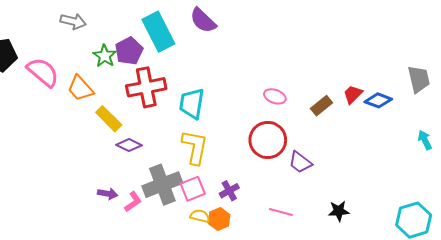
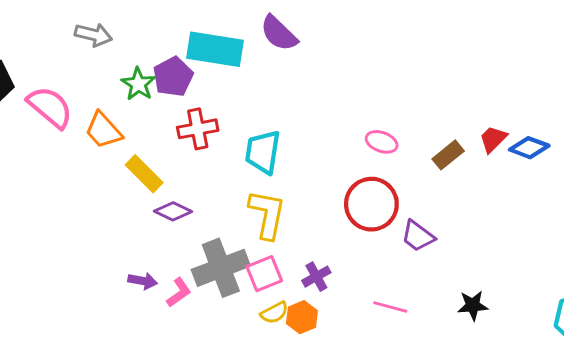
cyan rectangle: (158, 32) -> (215, 49), turned -54
red cross: (146, 87) -> (198, 129), size x0.7
yellow semicircle: (200, 216) -> (274, 313), turned 138

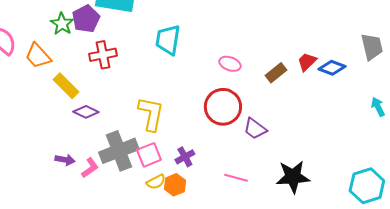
cyan trapezoid: (263, 152) -> (168, 40), moved
black star: (473, 305) -> (293, 177), size x1.6

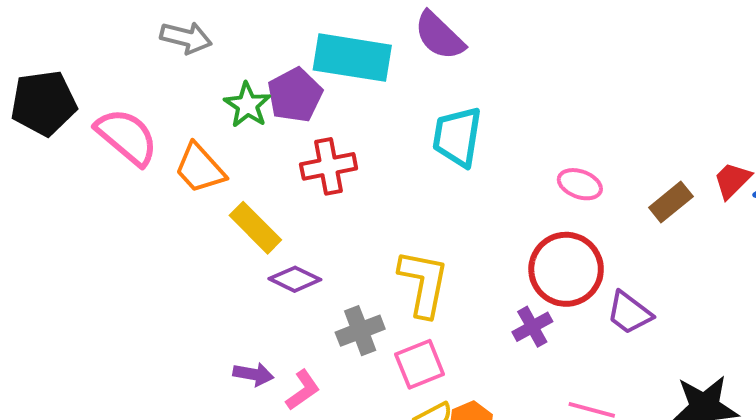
gray cross: (119, 151) -> (360, 331), moved, size x0.6
purple cross: (185, 157) -> (532, 327), moved

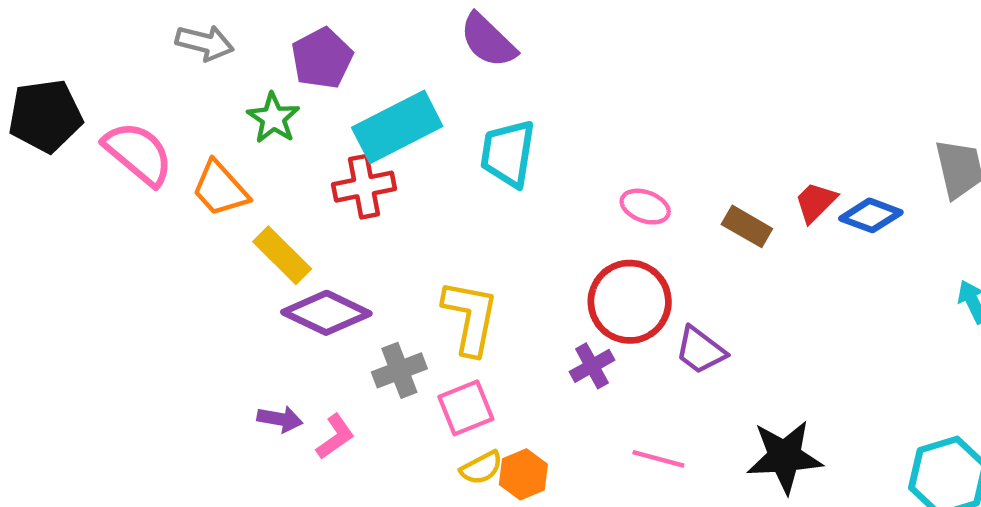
cyan rectangle: (352, 58) -> (397, 127), moved, turned -36
purple pentagon: (295, 95) -> (322, 58), moved
brown rectangle: (671, 202) -> (747, 226), turned 69
purple diamond: (295, 279) -> (326, 313), size x1.5

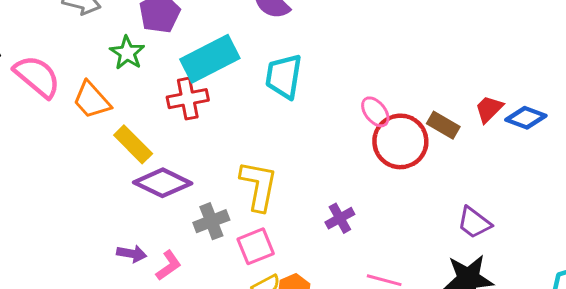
pink ellipse: (645, 207) -> (375, 112), turned 32
red circle: (630, 302) -> (400, 141), moved
purple trapezoid: (700, 350) -> (474, 223), moved

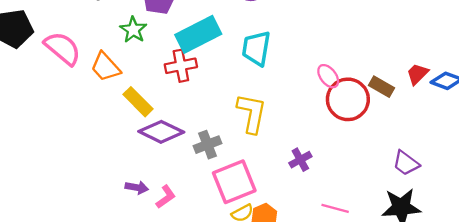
yellow L-shape: (259, 186) -> (252, 113), moved
gray cross: (211, 221) -> (208, 145), moved
pink square: (256, 246) -> (234, 182), size x1.5

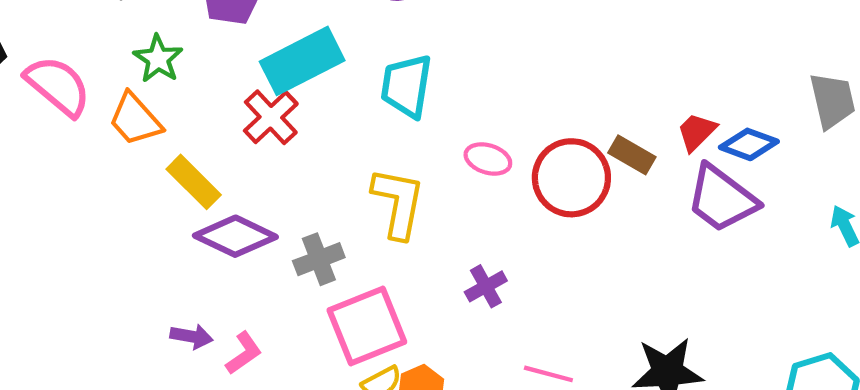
green star: (133, 30) -> (158, 59), moved
red cross: (181, 66) -> (271, 117), turned -32
pink ellipse: (328, 76) -> (488, 159), moved, turned -35
purple trapezoid: (406, 163) -> (722, 199), moved, size x1.5

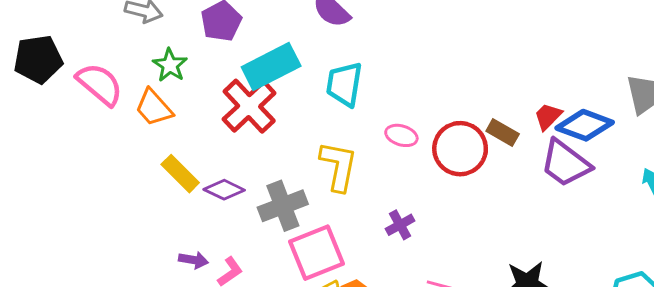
red cross: (271, 117) -> (249, 106), size x1.4
blue diamond: (749, 144) -> (585, 125), size x1.4
yellow rectangle: (194, 182) -> (180, 174), moved
purple diamond: (235, 236) -> (224, 190), size x0.7
gray cross: (319, 259) -> (283, 206), size x1.4

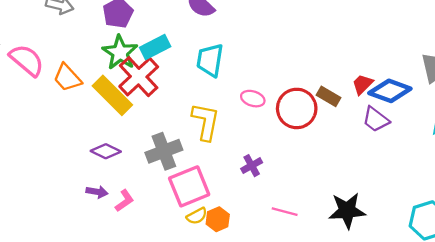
green star: (170, 65) -> (120, 52), moved, size x1.4
cyan rectangle: (271, 67) -> (155, 47), size x0.7
purple trapezoid: (566, 163) -> (376, 119), size x0.7
yellow rectangle: (180, 174) -> (112, 95), moved, size x1.4
purple diamond: (224, 190) -> (106, 151), moved

